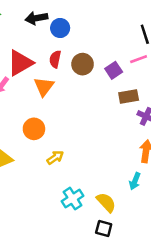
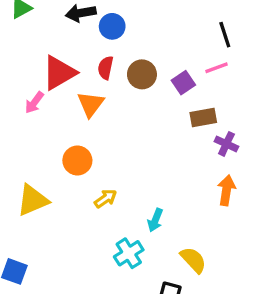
cyan arrow: (135, 181) -> (155, 220), moved
yellow semicircle: (106, 202) -> (193, 260), moved

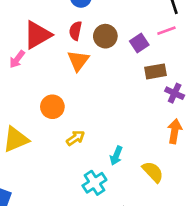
orange triangle: (91, 104) -> (78, 61), moved
yellow semicircle: (193, 260) -> (153, 172), moved

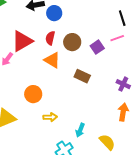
orange triangle: (78, 61) -> (52, 60), turned -36
brown rectangle: (156, 71) -> (82, 76), moved, turned 35
yellow arrow: (75, 138) -> (50, 117), turned 32

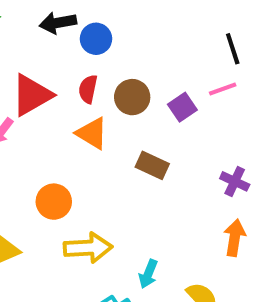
yellow arrow: (50, 117) -> (88, 248), size x1.6

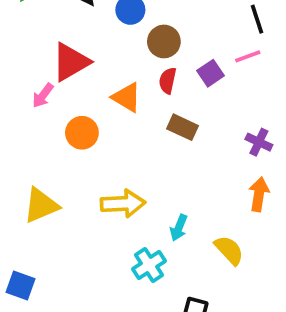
red semicircle: (88, 89) -> (168, 81), moved
brown circle: (132, 97) -> (164, 41), moved
orange circle: (54, 202) -> (82, 133), moved

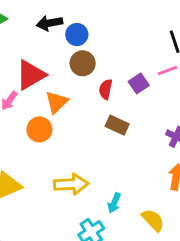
brown circle: (164, 41) -> (83, 63), moved
orange triangle: (127, 97) -> (57, 102), moved, turned 45

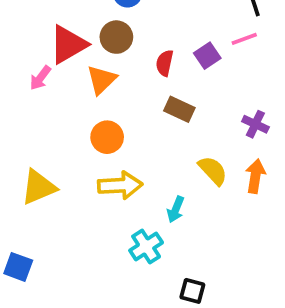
brown circle: (83, 63) -> (116, 37), moved
orange circle: (39, 129) -> (107, 137), moved
yellow semicircle: (153, 220) -> (213, 171), moved

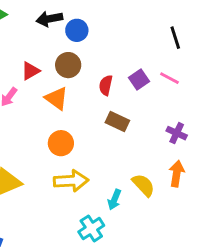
pink line: (244, 39) -> (169, 78), moved, turned 48
red triangle: (68, 44) -> (31, 71), size x0.6
orange triangle: (102, 80) -> (57, 98), turned -40
yellow semicircle: (213, 171) -> (143, 185), moved

